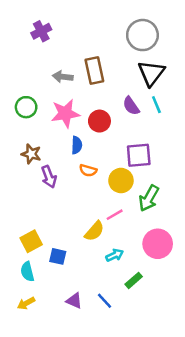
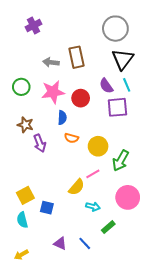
purple square: (139, 155) -> (117, 107), moved
cyan arrow: (115, 255) -> (93, 207), turned 40
yellow arrow: (26, 303) -> (21, 255), moved

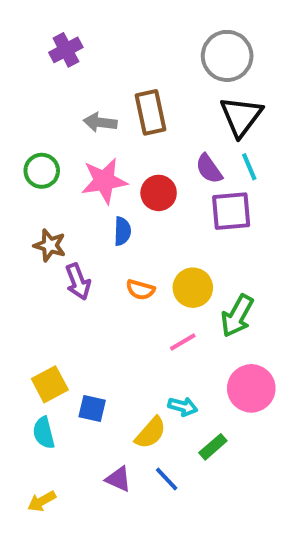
orange semicircle: (71, 138) -> (140, 290), moved
yellow semicircle: (77, 187) -> (151, 433), moved

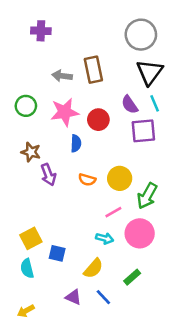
purple cross: (66, 50) -> (41, 31), turned 30
pink circle: (251, 388) -> (140, 233), moved
cyan arrow: (183, 407) -> (105, 238), moved

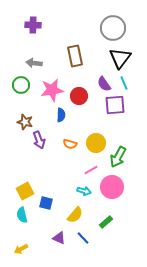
gray arrow: (62, 76) -> (34, 63), moved

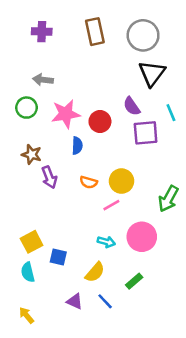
brown rectangle: (75, 56) -> (95, 32), moved
cyan line: (124, 83) -> (171, 113), moved
green arrow: (118, 157) -> (168, 199), moved
pink line: (91, 170) -> (111, 205), moved
yellow arrow: (21, 249) -> (26, 315), turned 80

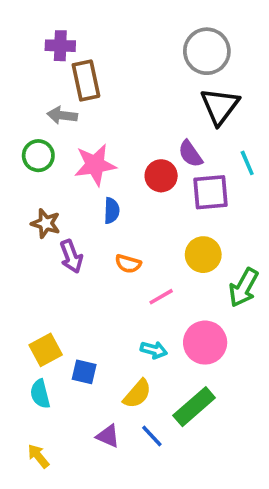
brown rectangle: (95, 32) -> (86, 81), moved
red circle: (100, 121) -> (161, 176), moved
yellow circle: (122, 181) -> (203, 255), moved
green rectangle: (134, 281) -> (194, 407), size x1.6

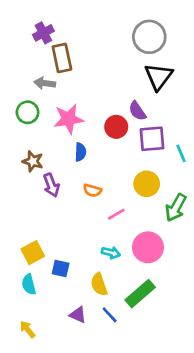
purple cross: (60, 46) -> (43, 33), turned -30
cyan line: (247, 163) -> (181, 153), moved
yellow semicircle: (137, 394) -> (99, 284), turned 120

